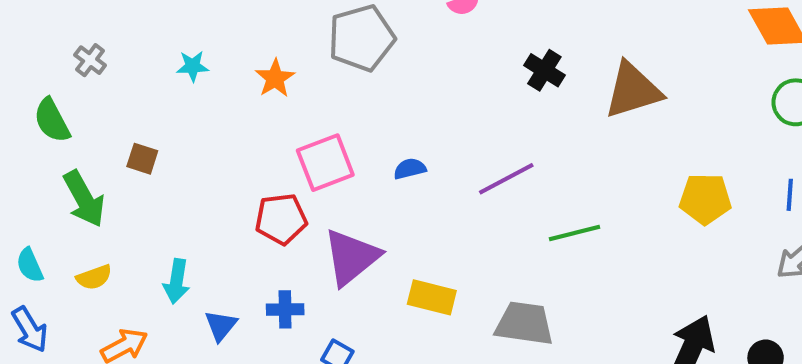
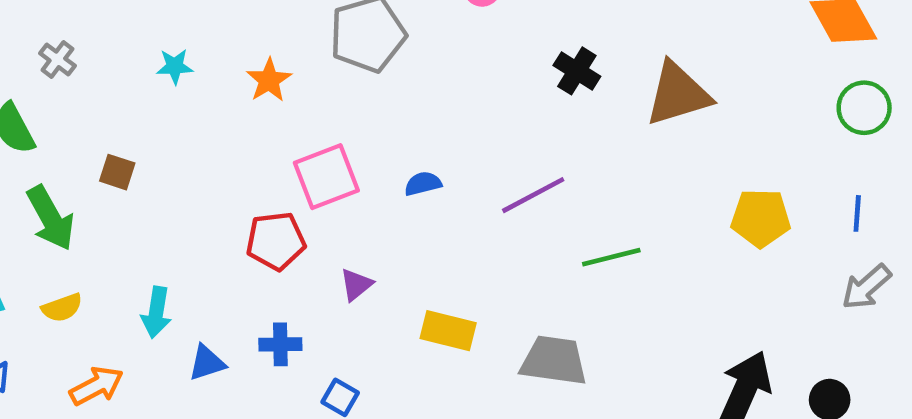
purple triangle: (351, 257) -> (356, 285), size x0.5
blue triangle: (221, 325) -> (207, 363), turned 33

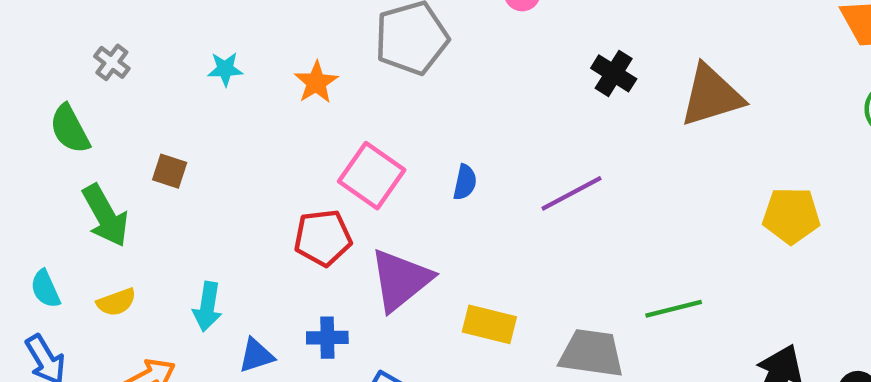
pink square: (326, 177) -> (372, 176), turned -34
blue semicircle: (423, 184) -> (465, 182), turned 116
green line: (611, 257) -> (674, 309), moved
purple triangle: (356, 285) -> (401, 280), size x2.0

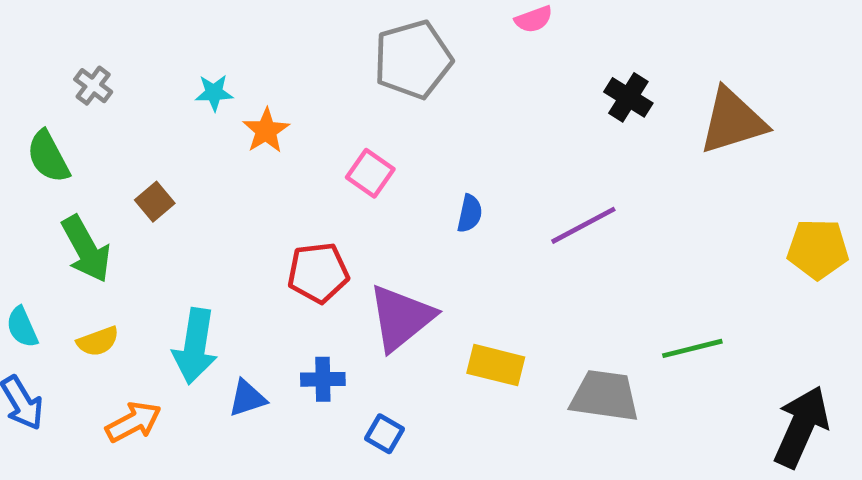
orange star: (316, 82) -> (266, 131), moved
brown square: (170, 171) -> (155, 202), turned 32
pink square: (372, 176) -> (370, 173), moved, size x0.7
cyan arrow: (207, 307) -> (195, 346), size x1.4

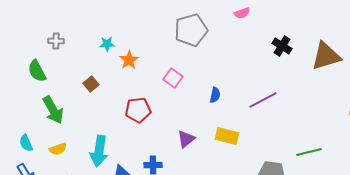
gray cross: (93, 86) -> (56, 41), turned -35
brown square: (155, 202) -> (91, 84), moved
red pentagon: (318, 273) -> (138, 110), moved
purple triangle: (401, 318) -> (186, 139), size x0.6
yellow rectangle: (496, 365) -> (227, 136), moved

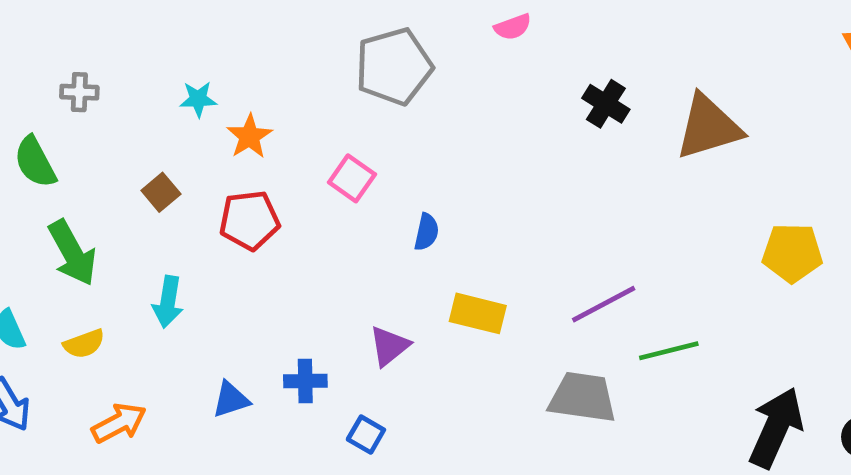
blue semicircle: (215, 95) -> (427, 232), moved
purple line: (263, 100) -> (604, 304), moved
red pentagon: (138, 110) -> (249, 220), moved
purple triangle: (186, 139) -> (389, 346), moved
cyan arrow: (99, 151) -> (168, 302), moved, size x0.7

